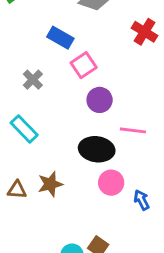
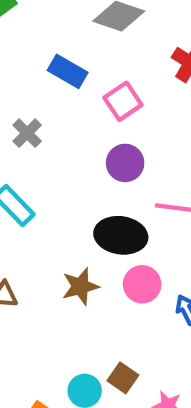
pink square: (84, 65) -> (123, 101), moved
brown star: (50, 184) -> (80, 286), moved

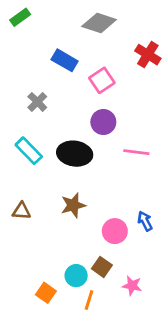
black ellipse: (121, 235) -> (75, 154), moved
pink circle: (142, 284) -> (115, 231), moved

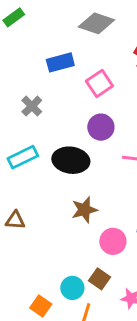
blue rectangle: (65, 60) -> (60, 62), turned -45
cyan rectangle: (29, 151) -> (23, 157), turned -72
brown star: (73, 205) -> (84, 210), moved

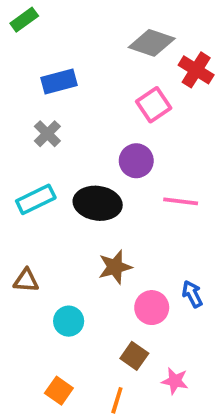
gray diamond: (96, 23) -> (152, 43), moved
blue rectangle: (60, 62) -> (59, 82), moved
pink square: (99, 84) -> (154, 105), moved
cyan circle: (72, 288) -> (69, 321), moved

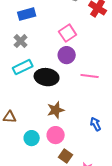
pink square: (154, 105) -> (68, 33), moved
cyan rectangle: (36, 199) -> (23, 67), moved
pink circle: (152, 308) -> (56, 135), moved

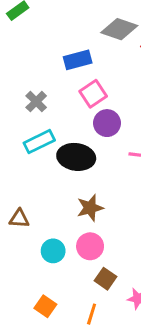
blue rectangle: (27, 14) -> (78, 60), moved
pink square: (68, 33) -> (93, 94), moved

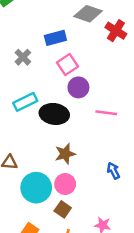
gray cross: (36, 102) -> (23, 57), moved
cyan circle: (53, 251) -> (36, 188), size x1.6
brown square: (105, 279) -> (63, 209), moved

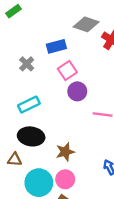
black ellipse: (54, 114) -> (31, 136), moved

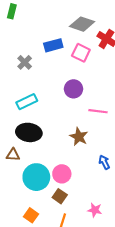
green rectangle: (14, 11) -> (12, 11), turned -40
pink square: (67, 70) -> (81, 53), moved, turned -30
brown star: (65, 152) -> (79, 137), moved, turned -30

